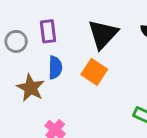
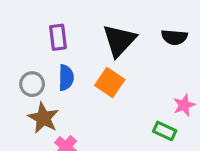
gray circle: (16, 41) -> (32, 84), moved
brown star: (31, 88) -> (43, 118), moved

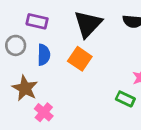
purple rectangle: (58, 37) -> (37, 21), turned -70
gray circle: (32, 84) -> (16, 45), moved

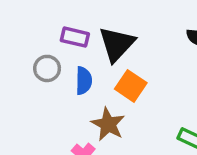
black triangle: (88, 24) -> (117, 44), moved
brown star: (25, 88) -> (108, 124), moved

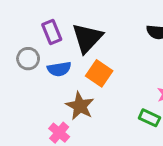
purple rectangle: (75, 37) -> (52, 32), turned 55
blue semicircle: (84, 81) -> (59, 69), turned 80

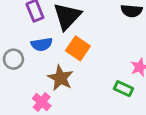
gray circle: (28, 59) -> (13, 59), moved

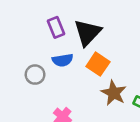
brown star: (60, 78) -> (114, 93), moved

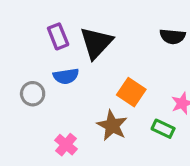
orange square: (98, 64) -> (131, 92), moved
brown star: (114, 93) -> (112, 126), moved

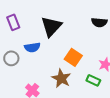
purple rectangle: (58, 36) -> (13, 22), moved

